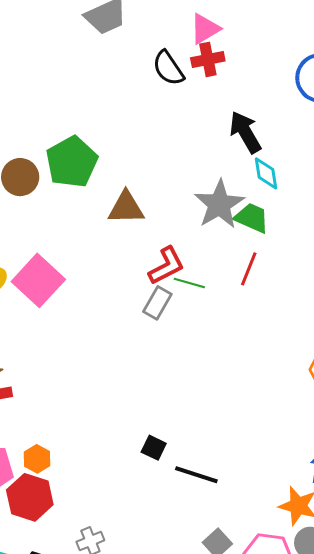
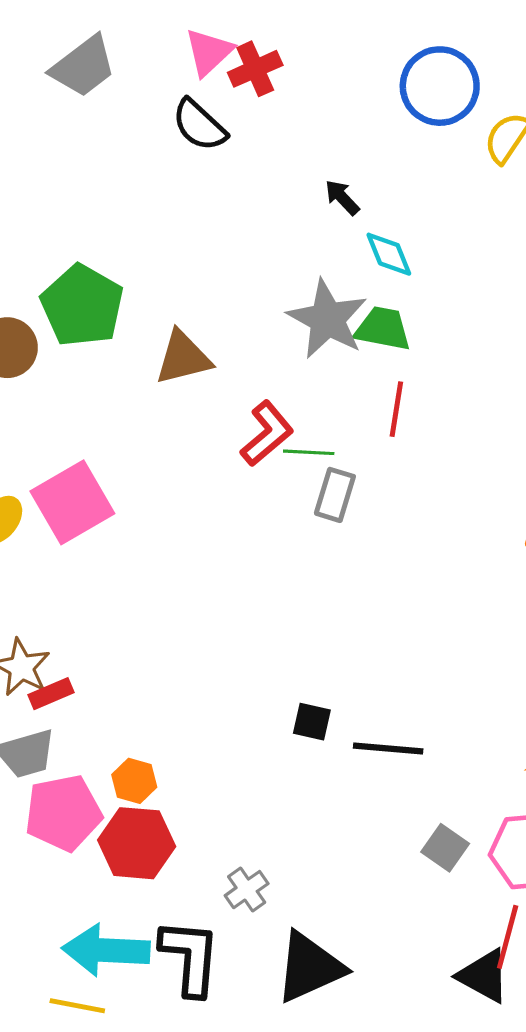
pink triangle: (205, 29) -> (209, 52), moved
red cross: (208, 59) -> (255, 69), moved
black arrow: (245, 132) -> (342, 197), size x0.6
pink square: (38, 280) -> (72, 502), turned 30
gray rectangle: (157, 303) -> (335, 495), moved

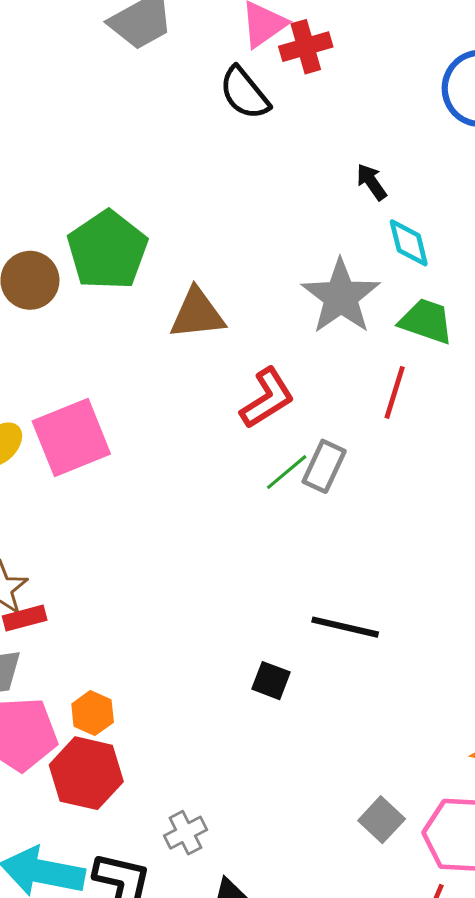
green trapezoid: (383, 329) -> (426, 321), moved
green line: (309, 452) -> (287, 472), moved, turned -51
black line: (388, 749) -> (345, 627), moved

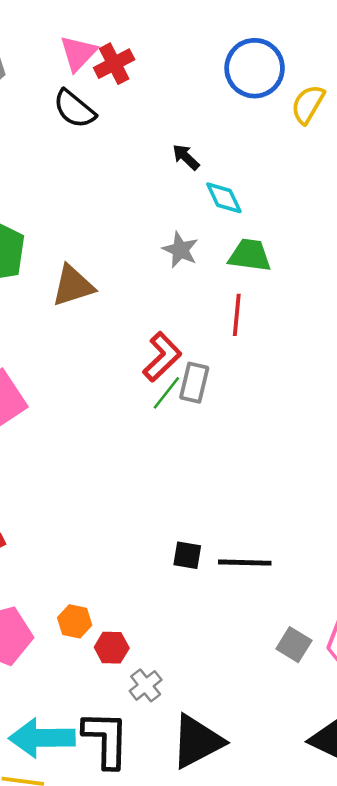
gray star: (341, 297) -> (180, 250), size x0.6
red L-shape: (267, 398) -> (162, 357), moved
black line: (345, 627) -> (245, 563), moved
orange hexagon: (93, 713) -> (75, 621), moved
red hexagon: (86, 773) -> (112, 648), moved, size x0.6

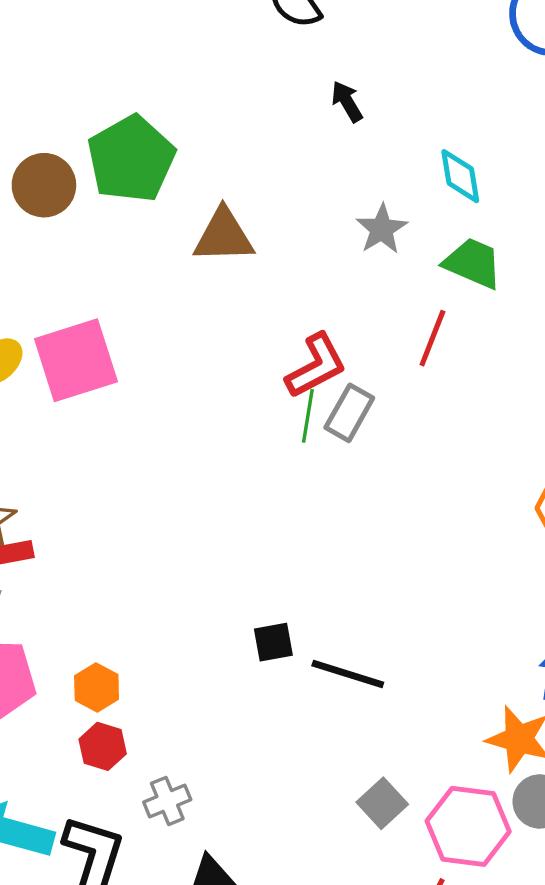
black arrow: (186, 157) -> (347, 102), moved
green line: (166, 393) -> (308, 416), turned -45
black square: (187, 555) -> (273, 642), turned -36
red hexagon: (112, 648) -> (103, 746), moved

